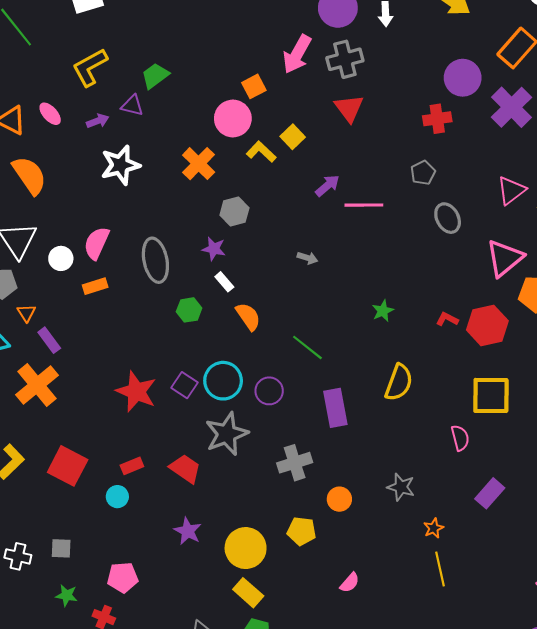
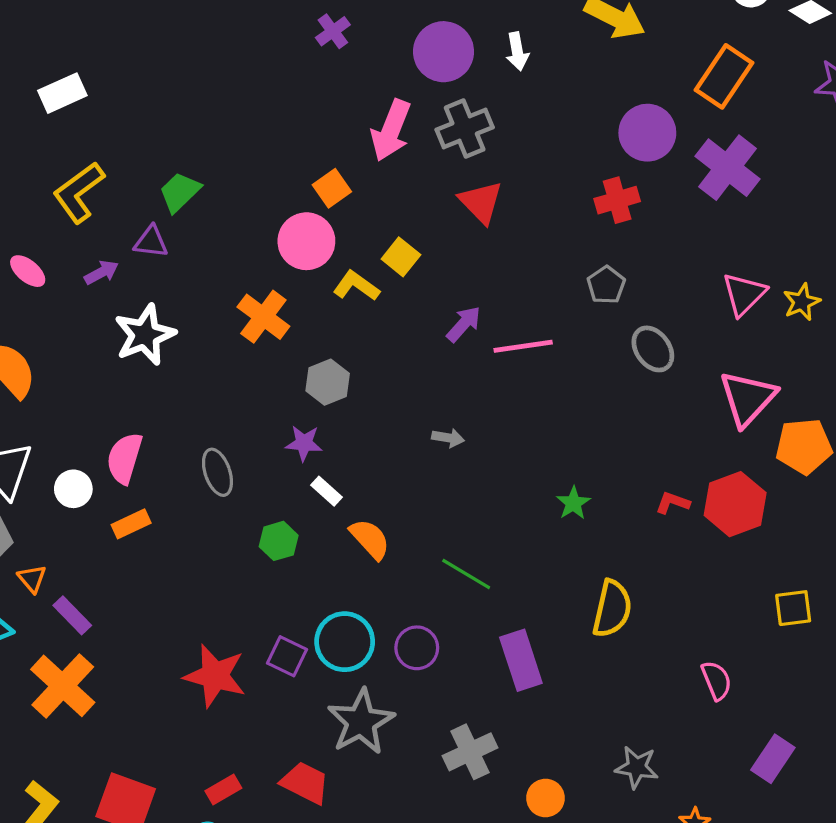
gray ellipse: (155, 260) -> (217, 472), size x0.7
yellow square: (491, 395) -> (793, 608), moved, size x0.6

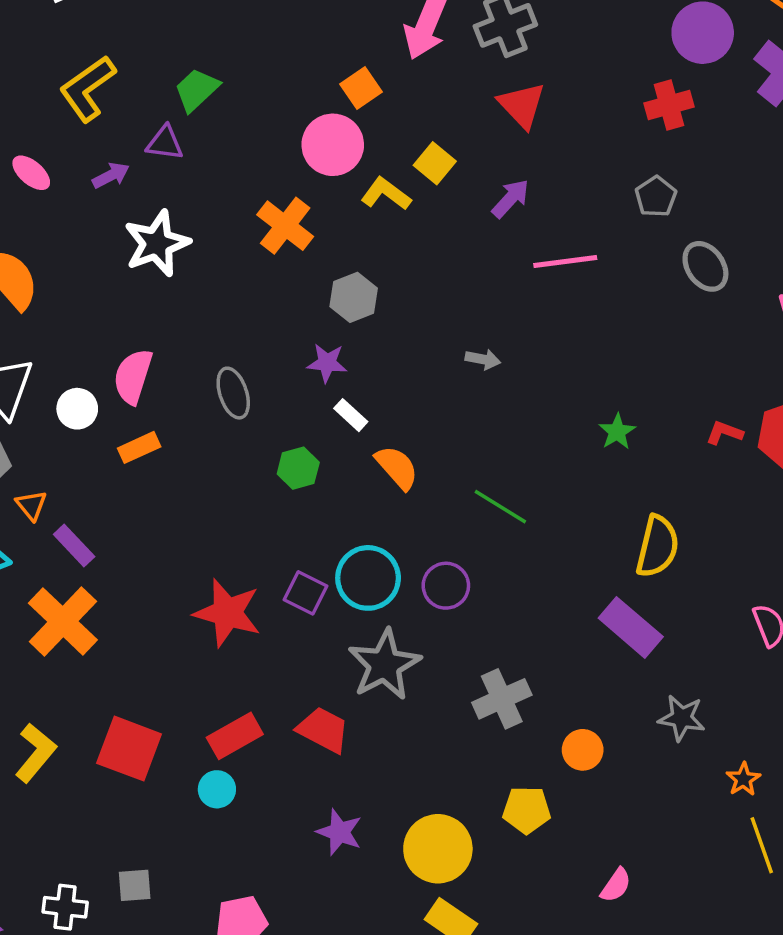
purple arrow: (464, 324) -> (510, 199), moved
purple rectangle: (521, 660) -> (631, 627), moved, turned -32
red rectangle: (223, 790) -> (235, 736), size x1.4

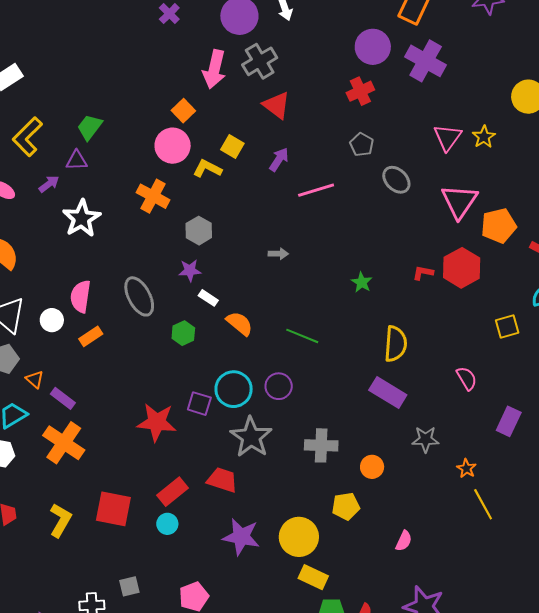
gray ellipse: (233, 393) -> (139, 296), size x1.4
gray cross: (502, 699) -> (321, 445), turned 36
purple star: (339, 832) -> (241, 537), size x1.4

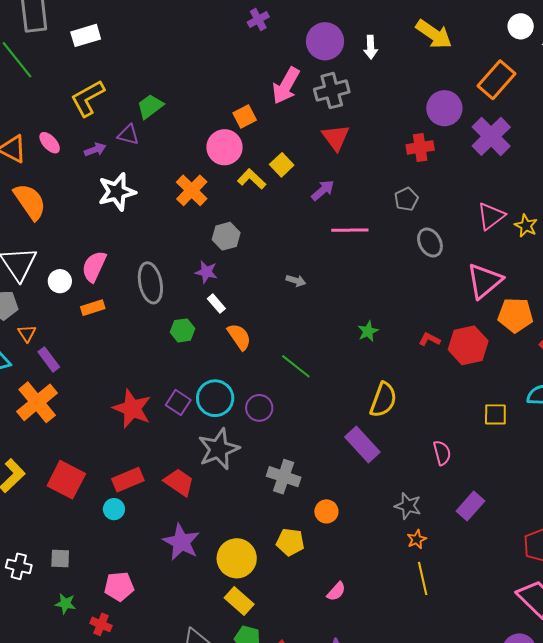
yellow star: (484, 137) -> (526, 226), turned -30
gray star: (425, 439) -> (408, 506), moved

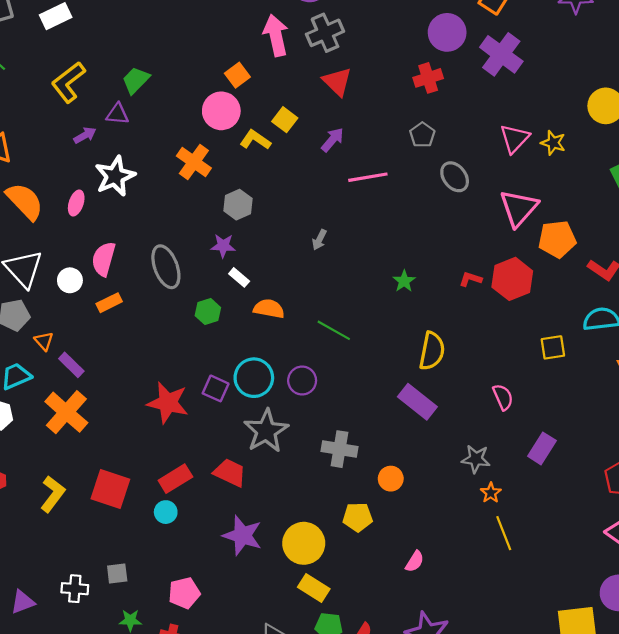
pink arrow: (286, 86) -> (276, 35), turned 147
pink ellipse: (50, 143) -> (76, 203), moved, turned 70
gray arrow: (296, 281) -> (319, 240), turned 108
orange semicircle: (239, 337) -> (269, 309), turned -36

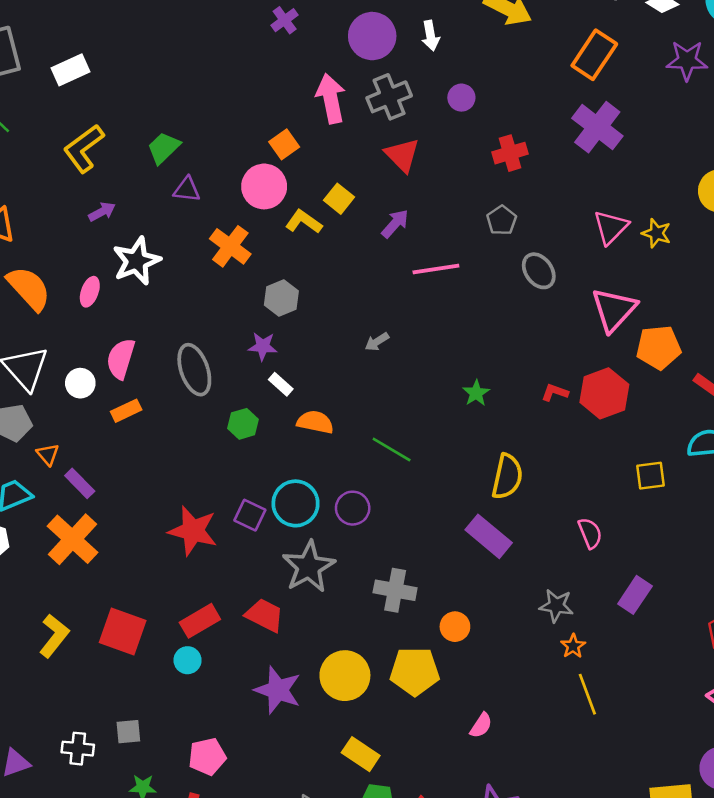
purple circle: (447, 32) -> (461, 98), moved, size x0.6
purple triangle: (117, 114) -> (187, 190), moved
gray arrow: (319, 240) -> (377, 342), turned 30
yellow pentagon: (358, 517) -> (415, 671), size x1.4
yellow circle: (304, 543) -> (345, 676), moved

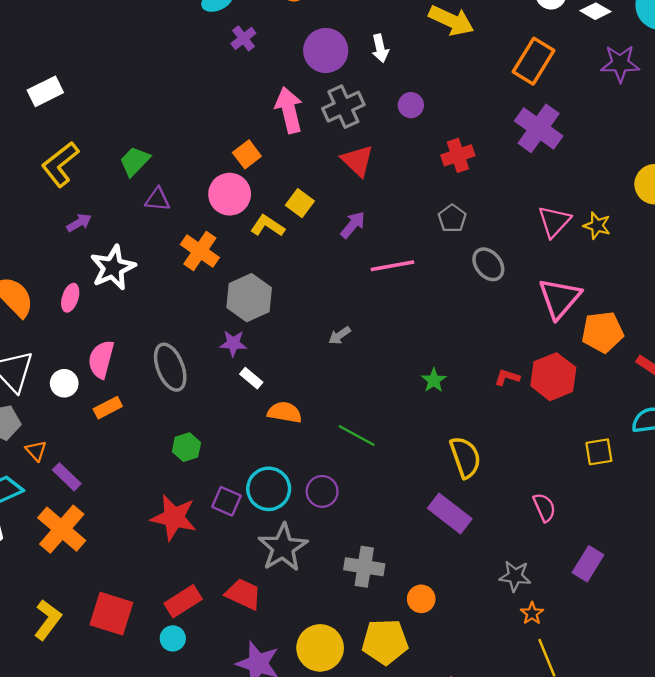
gray hexagon: (281, 298) -> (249, 298), size x1.4
green hexagon: (243, 424) -> (186, 447), moved
yellow semicircle: (507, 477) -> (465, 457), turned -30

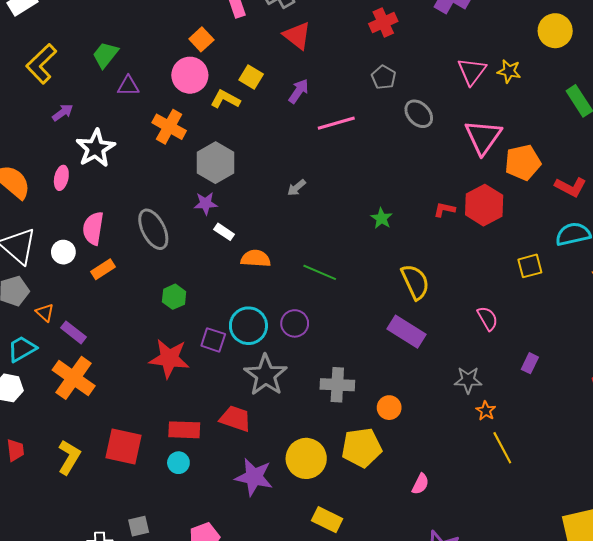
purple rectangle: (588, 564) -> (530, 363), size x0.7
red rectangle: (183, 601) -> (184, 430), turned 40

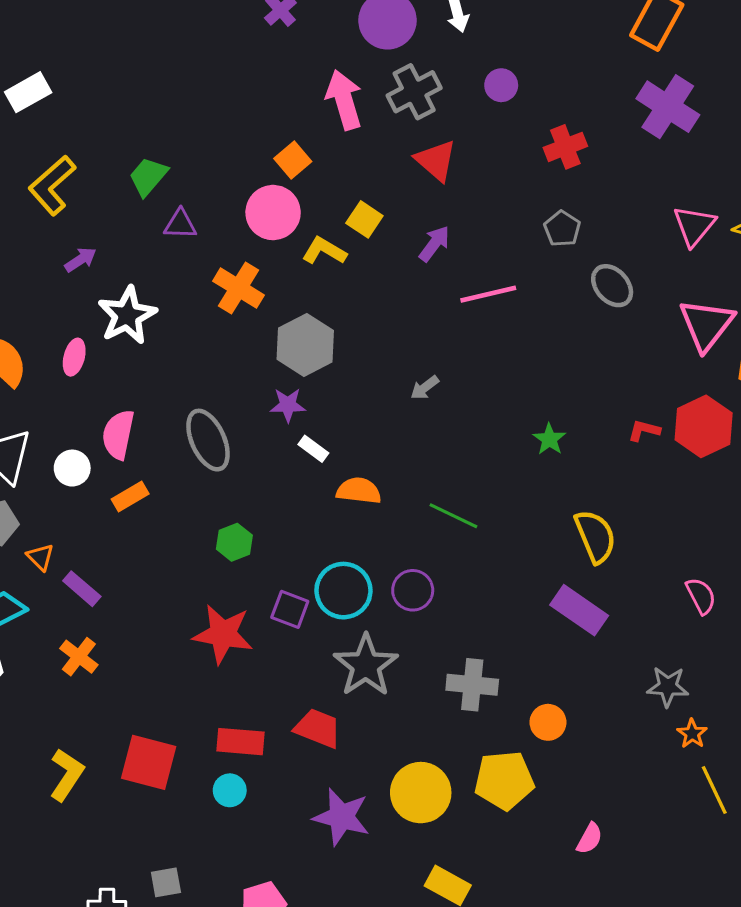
orange cross: (74, 378) -> (79, 657), size x0.6

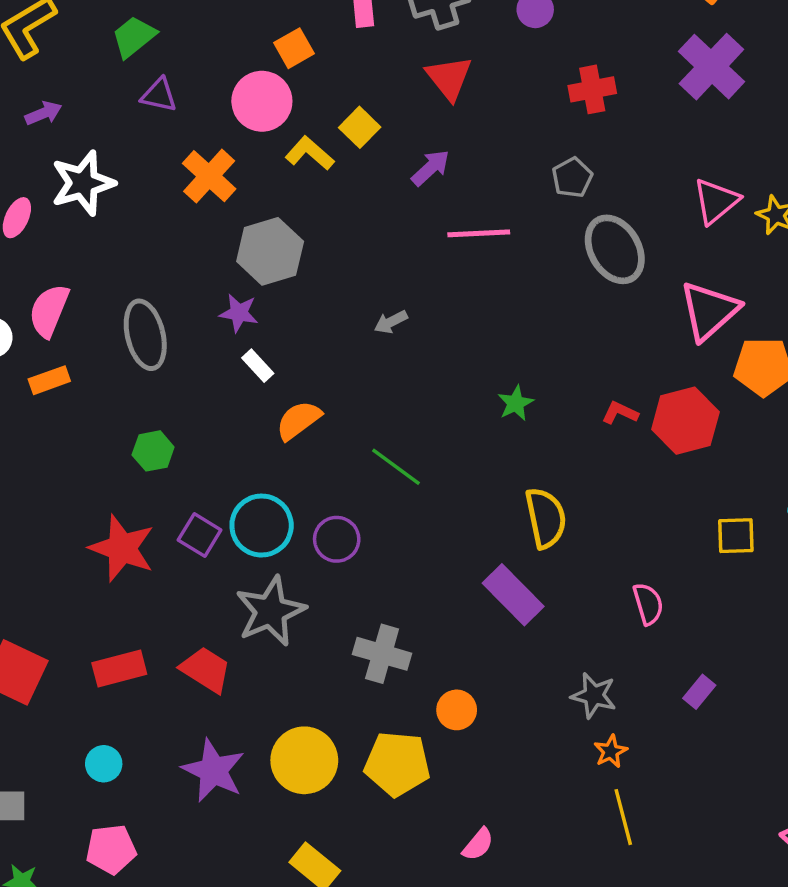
gray ellipse: (612, 286) -> (615, 249), size x1.4
orange semicircle: (359, 491) -> (298, 420), turned -54
red rectangle: (241, 742) -> (119, 668), turned -30
cyan circle: (230, 790) -> (104, 764), moved

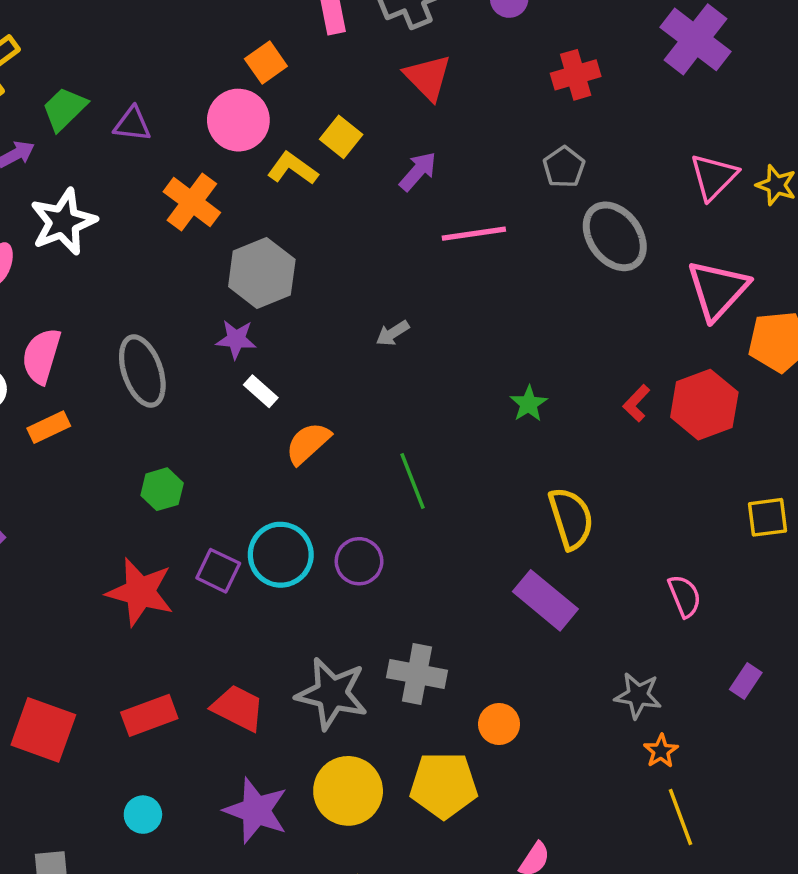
green trapezoid: (134, 37) -> (64, 109), moved
red L-shape: (620, 413) -> (636, 403), turned -66
green line: (396, 467) -> (413, 481), turned 38
gray star: (271, 611) -> (332, 694), moved, turned -30

